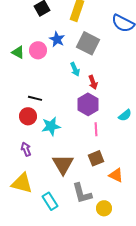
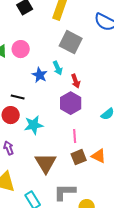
blue star: (57, 39) -> (40, 75), moved
pink line: (96, 129) -> (75, 136), moved
orange triangle: (116, 175) -> (99, 156), moved
gray L-shape: (82, 193) -> (65, 192), turned 105

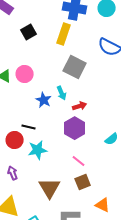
red arrow: (76, 81) -> (80, 106), turned -88
black line: (18, 97) -> (29, 127), moved
pink line: (75, 136) -> (79, 161), turned -48
orange triangle: (99, 156) -> (103, 205), moved

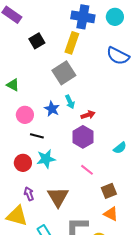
gray square: (75, 67) -> (64, 73), moved, turned 30
pink circle: (25, 74) -> (25, 115), moved
red circle: (15, 140) -> (23, 163), moved
purple arrow: (13, 173) -> (29, 194), moved
brown square: (83, 182) -> (109, 191), moved

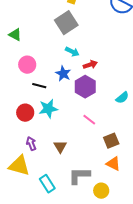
cyan arrow: (70, 102) -> (72, 52), turned -40
blue star: (52, 109) -> (63, 74), moved
brown triangle: (58, 197) -> (60, 147), size x0.6

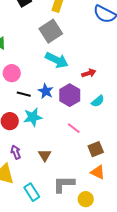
cyan arrow: (72, 52) -> (57, 60), size x1.6
red arrow: (90, 65) -> (89, 73), moved
blue star: (63, 74) -> (46, 91), moved
cyan semicircle: (122, 98) -> (98, 101), moved

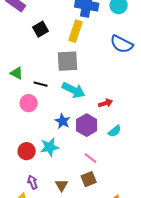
gray square: (51, 31) -> (68, 61), turned 30
black line: (24, 94) -> (41, 84), moved
brown square: (96, 149) -> (89, 179), moved

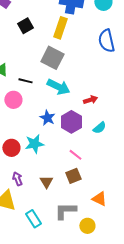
blue semicircle: (122, 44) -> (106, 41), turned 50
gray square: (68, 61) -> (52, 58), turned 30

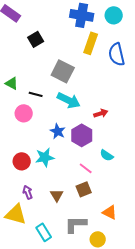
yellow rectangle: (60, 28) -> (91, 43), moved
cyan semicircle: (99, 128) -> (107, 155), moved, turned 72

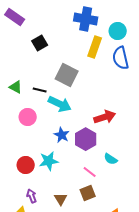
cyan circle: (114, 15) -> (118, 31), moved
black line: (36, 94) -> (40, 90), moved
cyan arrow: (69, 100) -> (60, 104), moved
red arrow: (101, 113) -> (105, 117), size x1.5

